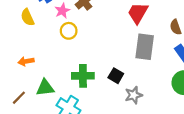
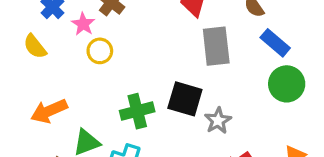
orange arrow: (26, 61) -> (49, 111), size x1.5
black square: (116, 76) -> (185, 99), size x1.5

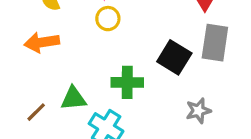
black square: (185, 99) -> (174, 57), moved
orange arrow: (49, 111) -> (42, 42), moved

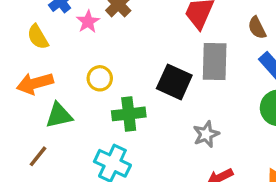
yellow circle: (108, 19) -> (100, 78), moved
green triangle: (74, 98) -> (59, 115), moved

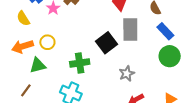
yellow circle: (100, 78) -> (47, 42), moved
black square: (174, 82) -> (106, 43), turned 30

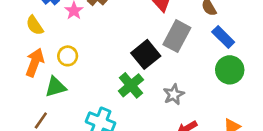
gray rectangle: (130, 30) -> (177, 36), turned 30
orange arrow: (22, 46) -> (35, 62), turned 130
green cross: (80, 63) -> (131, 85), moved, turned -30

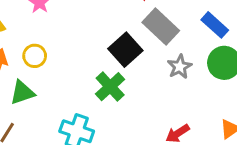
gray rectangle: (177, 36) -> (161, 26), turned -72
gray star: (174, 94) -> (180, 67), moved

